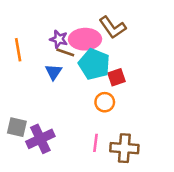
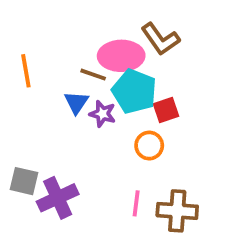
purple star: (59, 39) -> (102, 114), moved

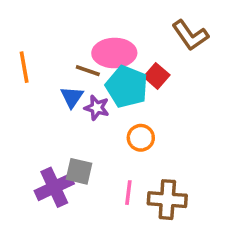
brown L-shape: (160, 39) -> (190, 35), moved
red square: (166, 110) -> (157, 76), moved, turned -30
gray square: (24, 181) -> (79, 171), moved

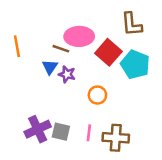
brown L-shape: (190, 35) -> (132, 24), turned 30
red square: (157, 76) -> (108, 52), size x1.5
cyan pentagon: (127, 87) -> (135, 65), moved
gray square: (79, 171) -> (61, 132), moved

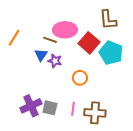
orange line: (17, 46) -> (14, 38), turned 42

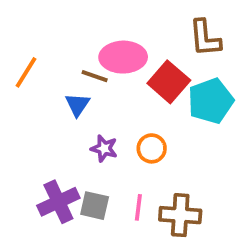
cyan pentagon: (111, 53) -> (211, 101), turned 30
purple star: (55, 61) -> (104, 148), moved

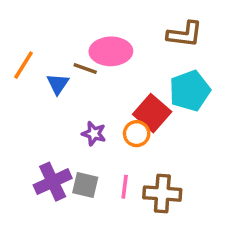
brown L-shape: (205, 38) -> (185, 34), turned -78
red square: (169, 82) -> (152, 113), moved
blue triangle: (77, 105) -> (58, 84), moved

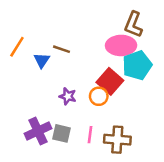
brown L-shape: (185, 34) -> (133, 24), turned 105
pink ellipse: (111, 51) -> (121, 45), moved

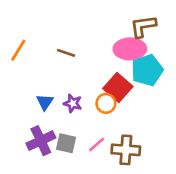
brown L-shape: (133, 24) -> (143, 26), turned 60
blue triangle: (42, 60) -> (45, 102), moved
pink line: (90, 135) -> (97, 145), turned 42

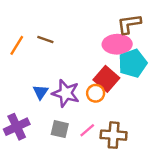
brown line: (66, 53) -> (45, 39), moved
purple star: (73, 103) -> (66, 93), size x1.6
purple cross: (41, 141) -> (17, 127), moved

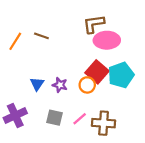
brown L-shape: (129, 24) -> (94, 24), moved
cyan pentagon: (133, 63) -> (121, 75), moved
purple star: (66, 93) -> (60, 85), size x0.6

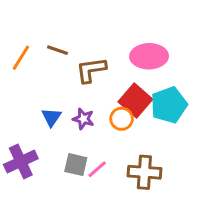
brown L-shape: (94, 24) -> (91, 70), moved
pink line: (80, 119) -> (97, 169), moved

